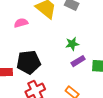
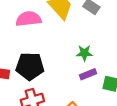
pink semicircle: (21, 23) -> (29, 19), size x1.5

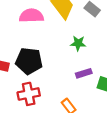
green star: (84, 53) -> (78, 43), moved

